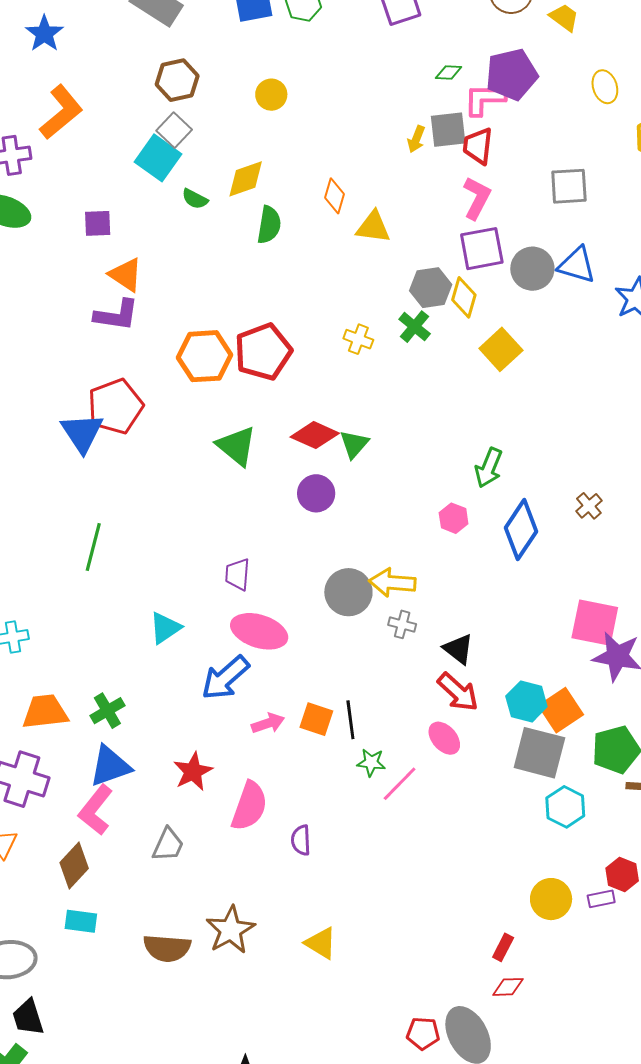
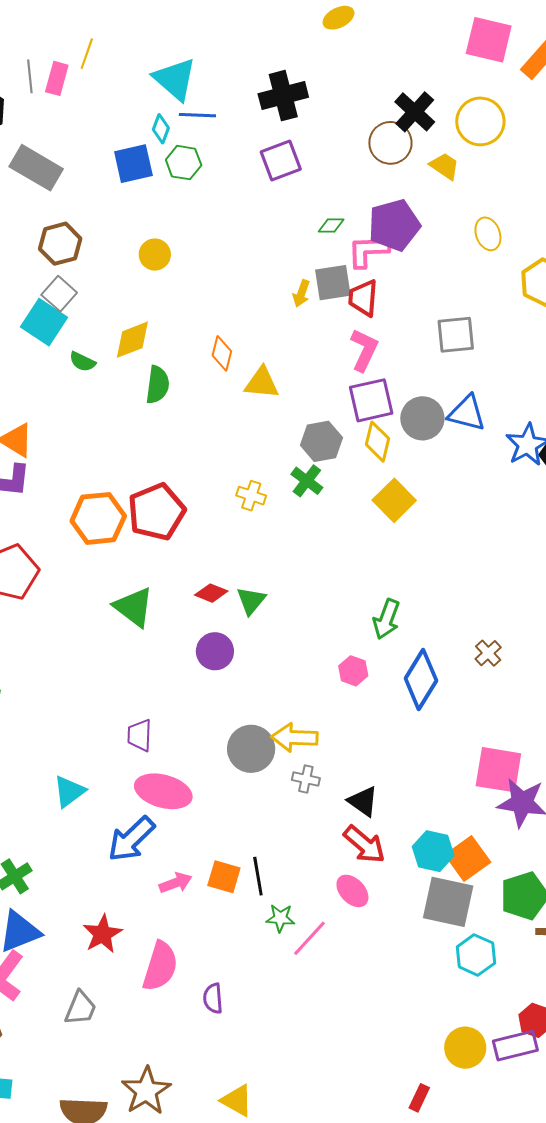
yellow diamond: (464, 297) -> (377, 442), moved
red diamond: (315, 435) -> (211, 593), size x0.7
purple rectangle: (601, 899) -> (515, 1046), size x1.6

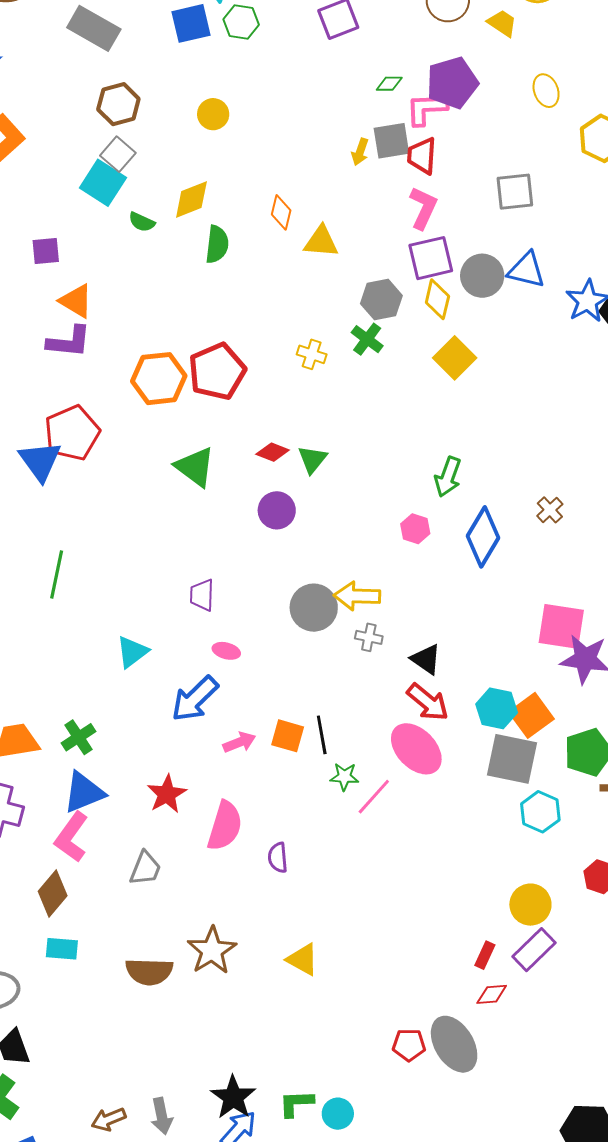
pink ellipse: (163, 791) -> (226, 651), size x0.5
pink ellipse: (352, 891) -> (416, 749), size x1.6
purple rectangle: (515, 1046) -> (534, 950), moved, turned -30

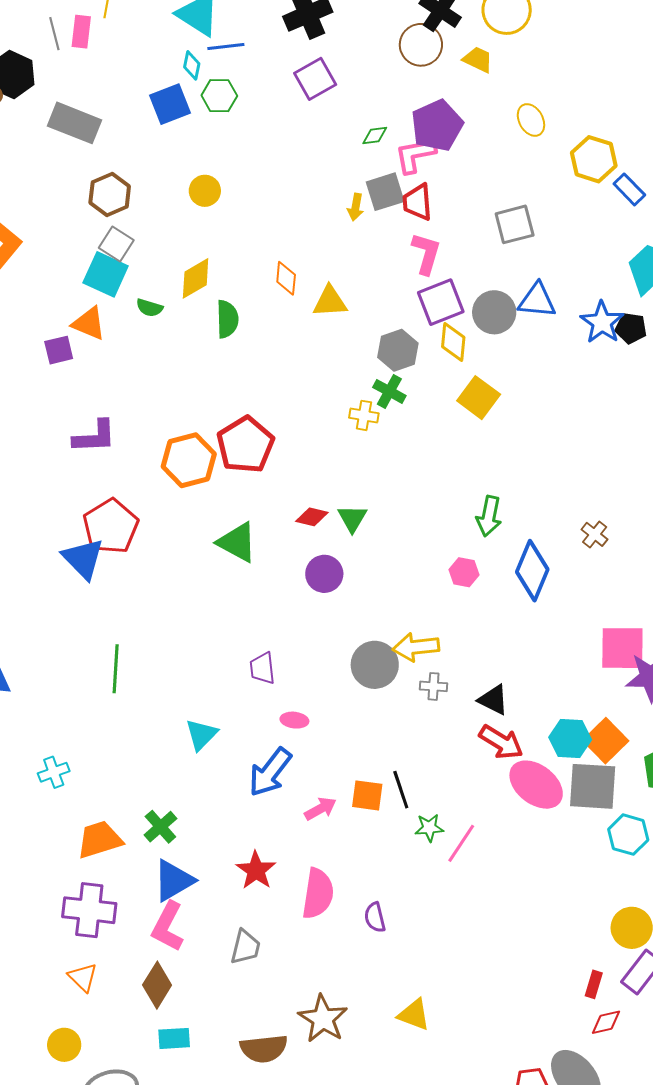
orange triangle: (76, 301) -> (89, 324), moved
yellow cross: (312, 354) -> (364, 415), moved
pink ellipse: (416, 749) -> (536, 785), moved

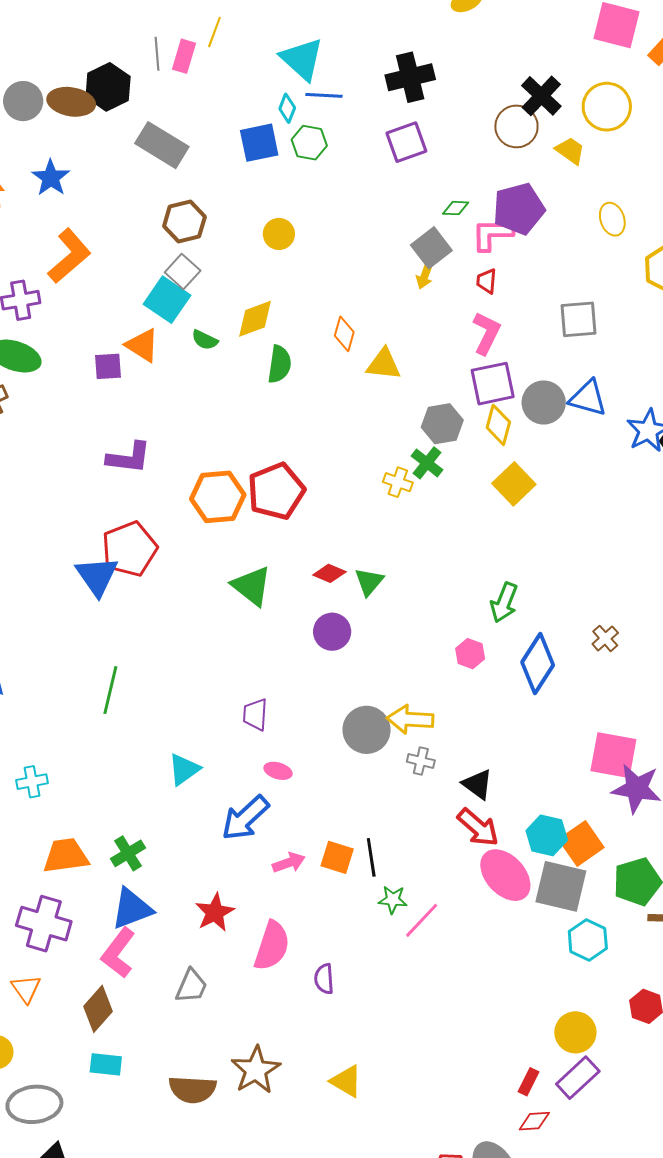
gray square: (385, 192) -> (431, 248), moved, turned -30
red trapezoid: (417, 202) -> (487, 281), size x0.7

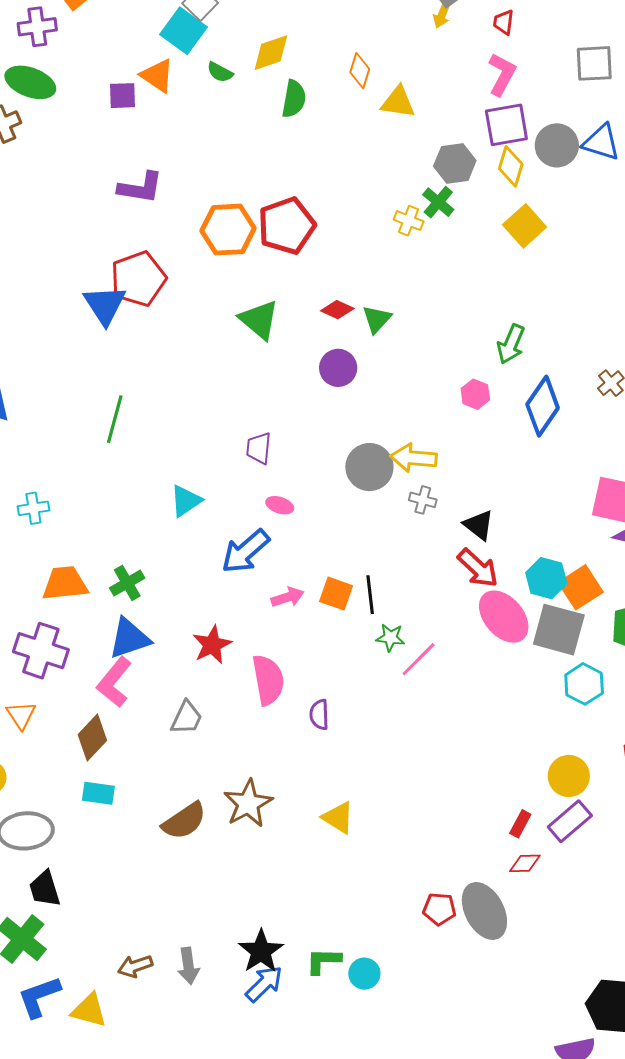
pink semicircle: (272, 946) -> (268, 680), turned -30
brown semicircle: (193, 1089) -> (184, 821), turned -39

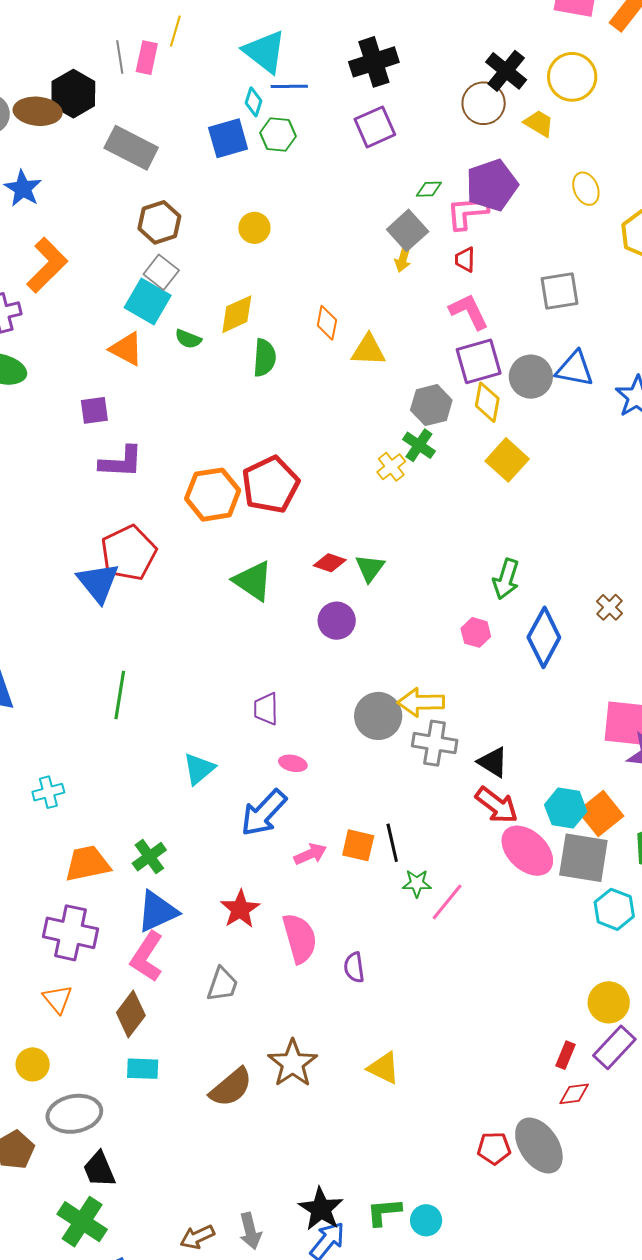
pink L-shape: (502, 74) -> (469, 312), turned -48
purple square: (122, 96) -> (94, 410), moved
yellow cross: (409, 221) -> (391, 467), turned 36
gray cross: (423, 500) -> (435, 743), size x1.6

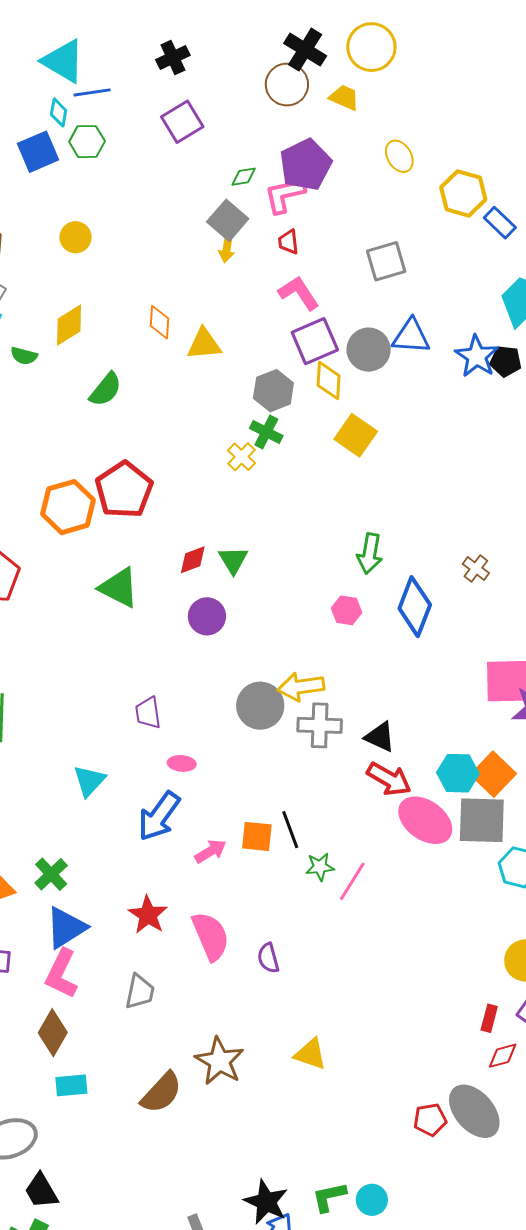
black cross: (374, 62) -> (173, 57), size x0.7
green semicircle: (265, 358) -> (106, 389), moved, turned 42
red diamond: (330, 563) -> (193, 560), turned -32

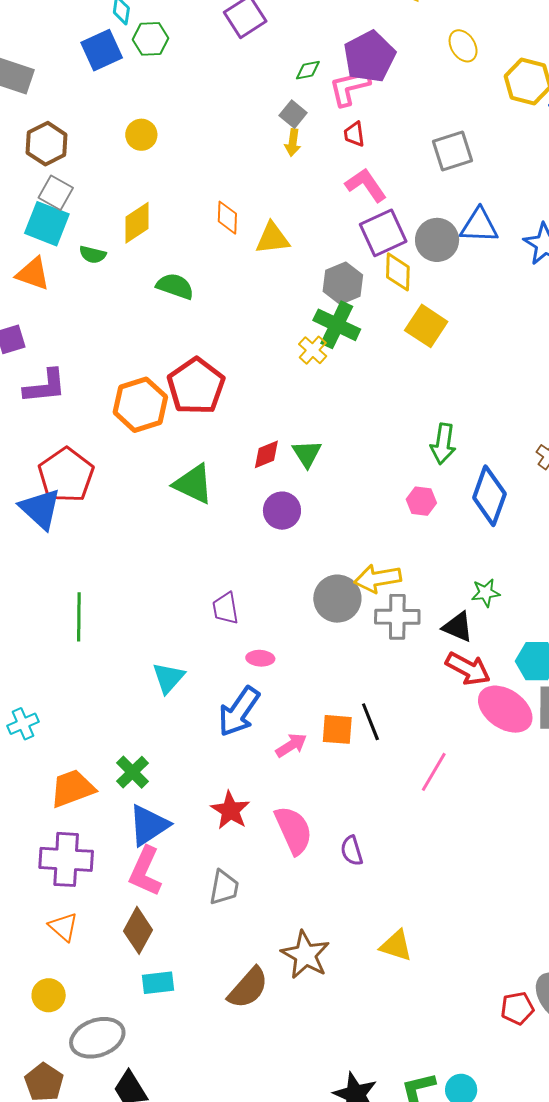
gray square: (228, 220) -> (293, 114), size x0.7
green semicircle: (106, 389) -> (175, 286), turned -108
green cross: (266, 432) -> (337, 325), size x1.4
green star: (320, 867) -> (486, 593), moved

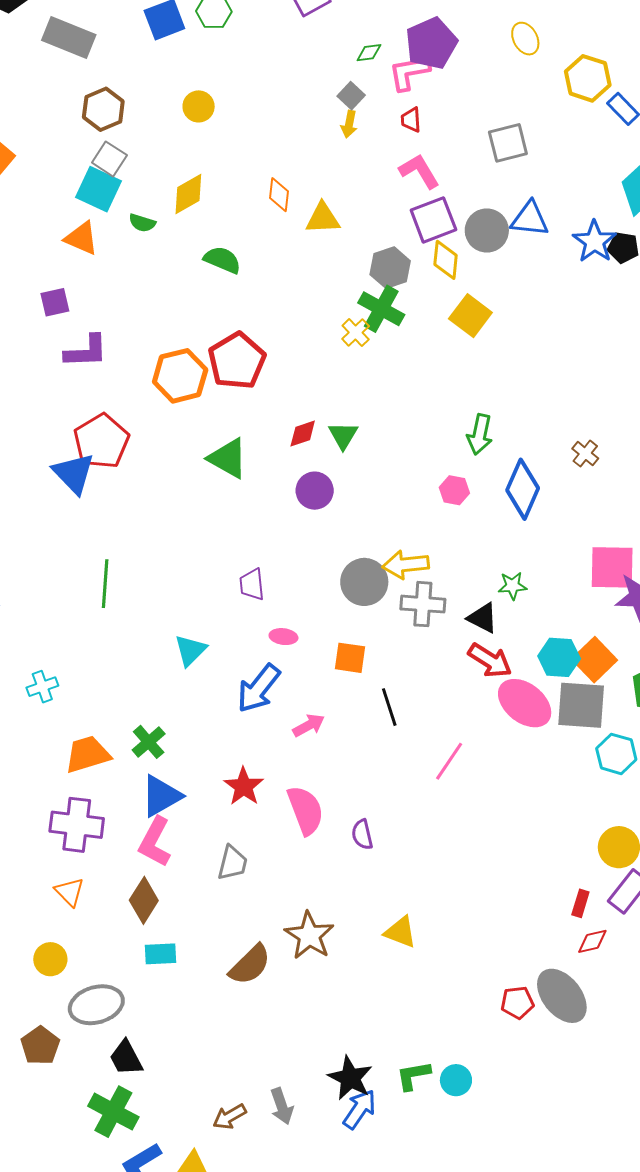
orange square: (337, 729) -> (350, 658), moved

